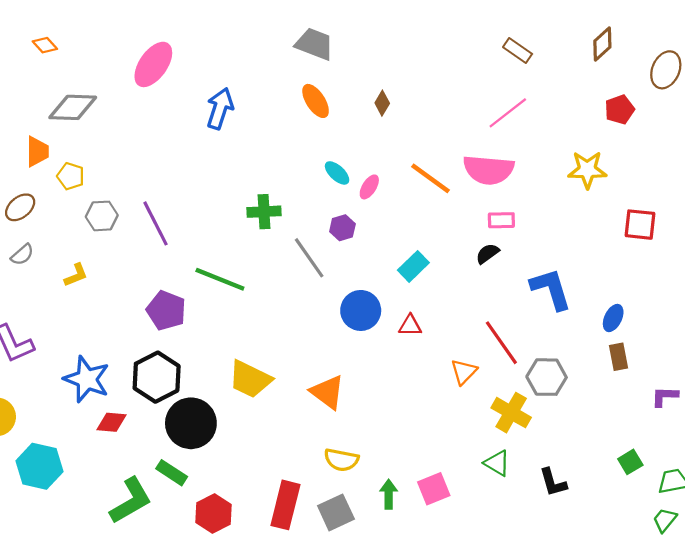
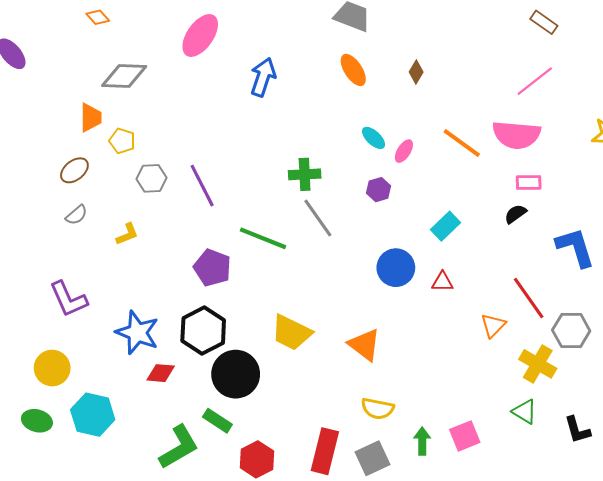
gray line: (309, 258) -> (318, 218), moved

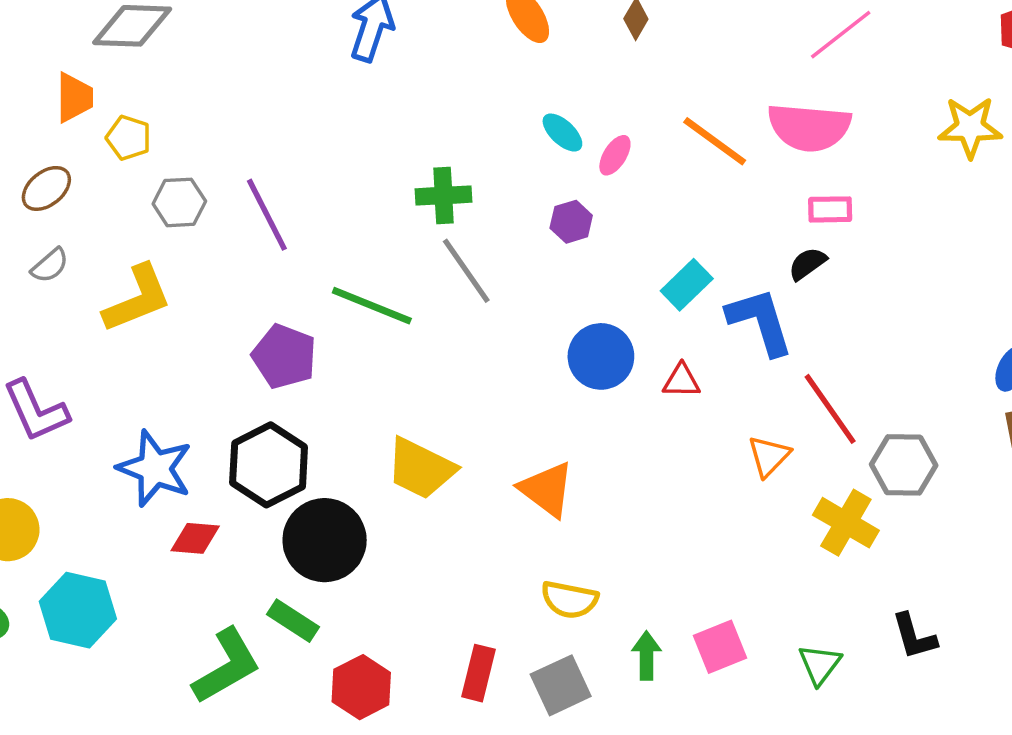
yellow L-shape: (127, 234) -> (137, 299), size x1.8
blue L-shape: (575, 247) -> (760, 321), moved
green triangle: (525, 412) -> (820, 664), moved, turned 36
red rectangle: (325, 451) -> (478, 673), size x0.7

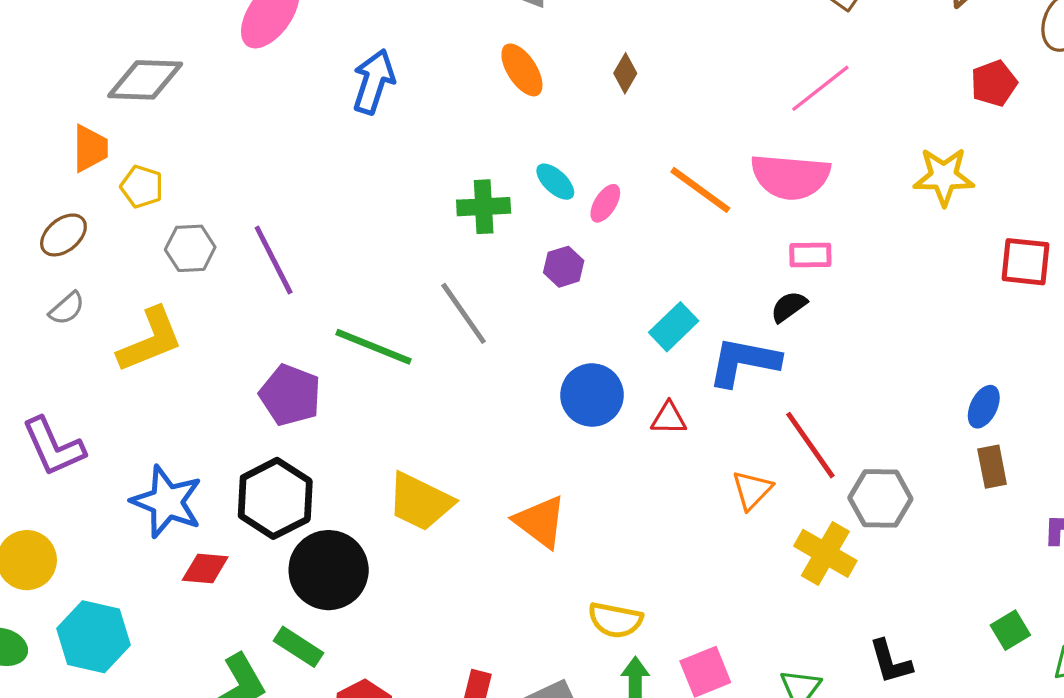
green cross: (444, 195) -> (484, 207), moved
blue L-shape: (760, 321) -> (744, 362), turned -62
yellow semicircle: (569, 600) -> (615, 620), moved

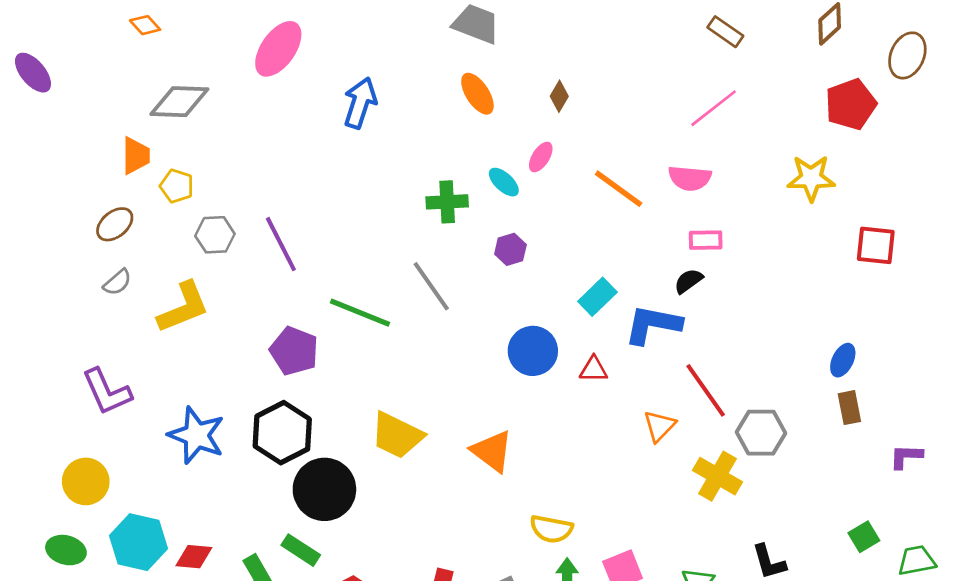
red pentagon: (994, 83) -> (851, 104), size x1.4
pink semicircle: (790, 177) -> (690, 178), size x0.7
pink ellipse: (605, 203) -> (541, 157), moved
red diamond: (205, 568) -> (194, 557), moved

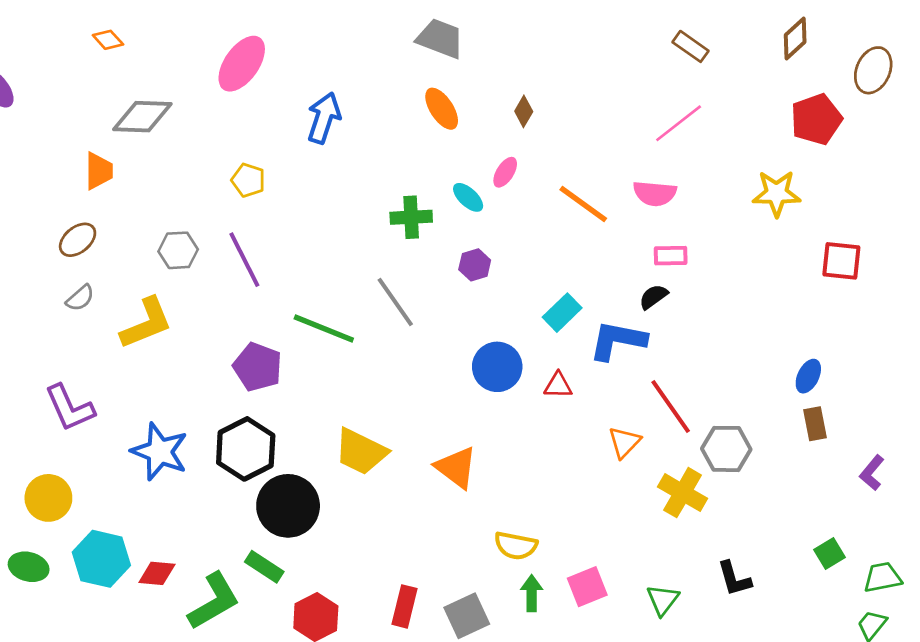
yellow pentagon: (177, 186) -> (248, 180), moved
purple L-shape: (906, 456) -> (872, 473), turned -52

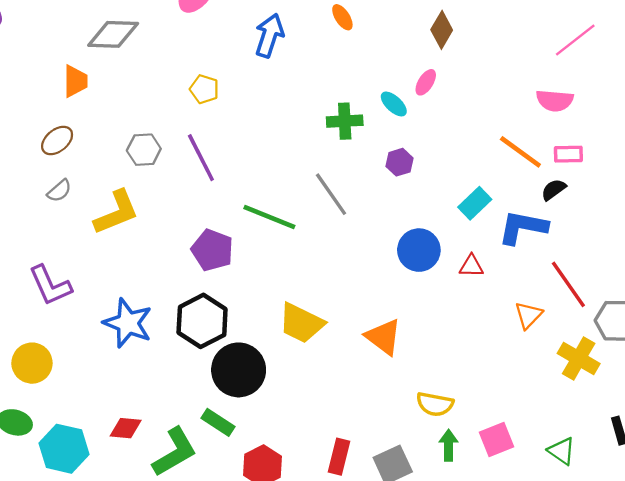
orange ellipse: (442, 109) -> (342, 17), moved, size x0.7
brown diamond: (524, 111) -> (442, 30), size x1.4
orange line: (583, 204) -> (520, 152), moved
cyan hexagon: (101, 559) -> (64, 449), moved
green triangle: (663, 600) -> (562, 451), turned -32

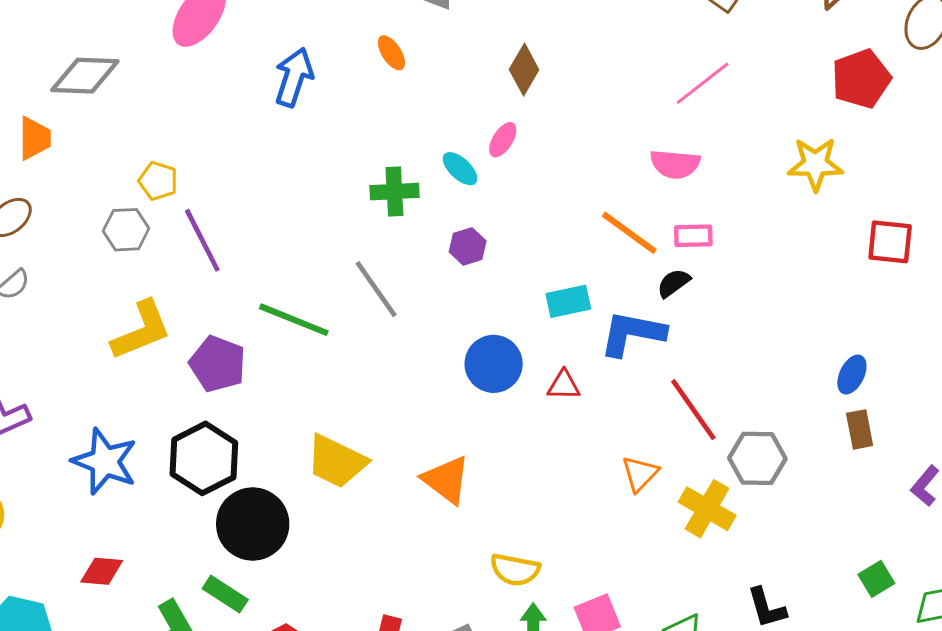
yellow pentagon: (204, 89) -> (158, 181), moved
cyan rectangle: (475, 203) -> (568, 301), turned 32
yellow L-shape: (116, 212) -> (141, 330), moved
orange triangle: (528, 315) -> (640, 474), moved
red diamond: (126, 428) -> (102, 571), moved

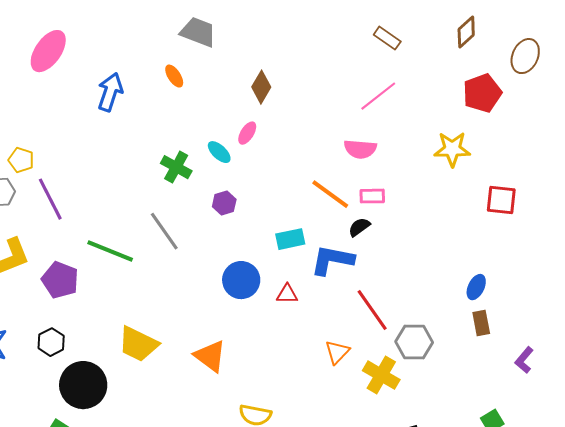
green cross: (394, 192) -> (176, 167), turned 32
black hexagon: (204, 458) -> (51, 342), size x0.6

